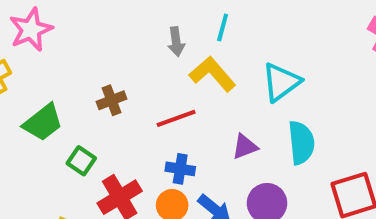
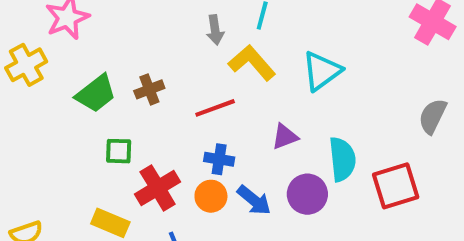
green trapezoid: (43, 122) -> (96, 94), moved
cyan semicircle: (301, 143) -> (342, 159), moved
green square: (81, 161) -> (119, 151), turned -32

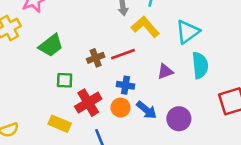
brown cross: (149, 89) -> (96, 58), moved
cyan semicircle: (342, 159) -> (200, 65), moved
purple circle: (307, 194) -> (179, 119), moved

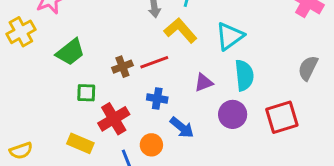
orange circle: (120, 108) -> (151, 145), moved
purple circle: (179, 119) -> (233, 114), moved

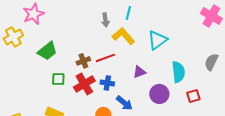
cyan semicircle: (244, 75) -> (178, 72), moved
red square: (282, 117) -> (193, 96), size x0.6
red cross: (114, 119) -> (84, 84), moved

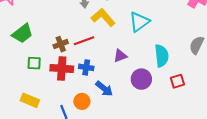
red cross: (84, 84) -> (62, 68), turned 35

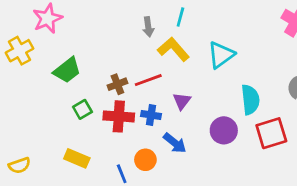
purple triangle: (120, 56) -> (182, 101), moved, turned -32
green square: (34, 63) -> (82, 109), turned -32
red square: (177, 81) -> (271, 133), size x1.6

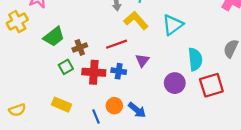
brown cross: (117, 84) -> (80, 47), moved
blue arrow: (175, 143) -> (137, 110), moved

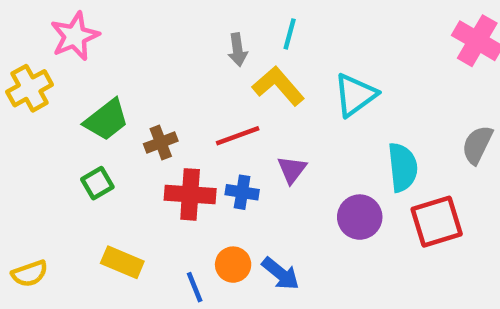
green square: (66, 67) -> (97, 183), moved

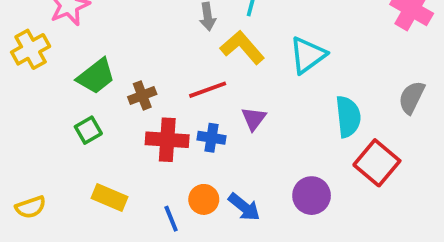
purple circle: (360, 217) -> (312, 196), moved
red square: (437, 222) -> (377, 163), turned -33

